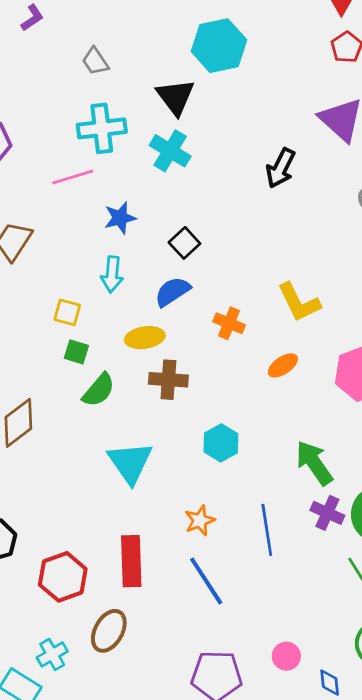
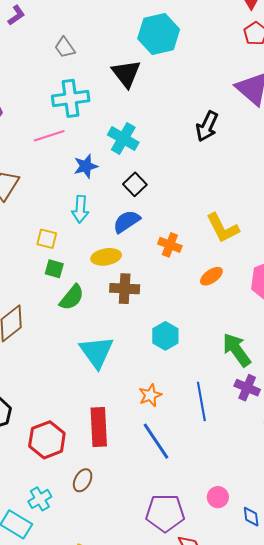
cyan cross: (170, 151) -> (123, 139), moved
brown ellipse: (109, 631) -> (83, 480), size x0.7

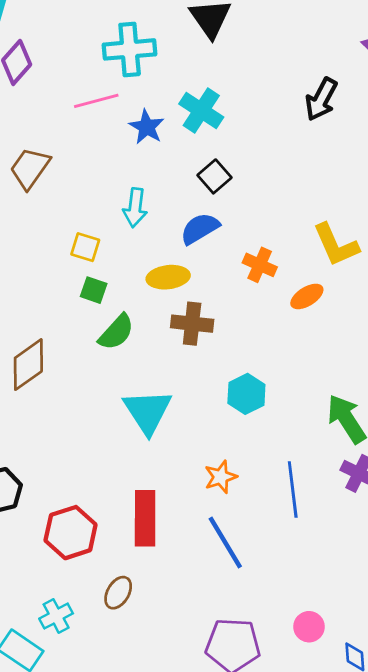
blue star: (86, 166) -> (147, 127), moved, turned -30
orange ellipse: (211, 276) -> (307, 296), moved

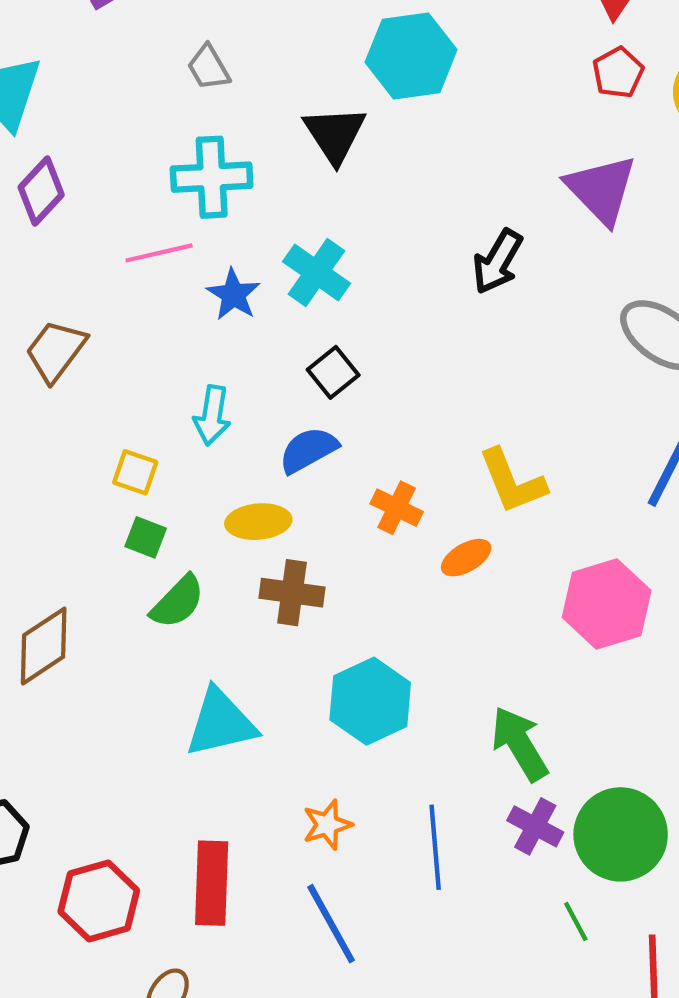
cyan hexagon: (246, 394) -> (370, 701), size x1.4
cyan triangle: (148, 412) -> (221, 723), turned 48

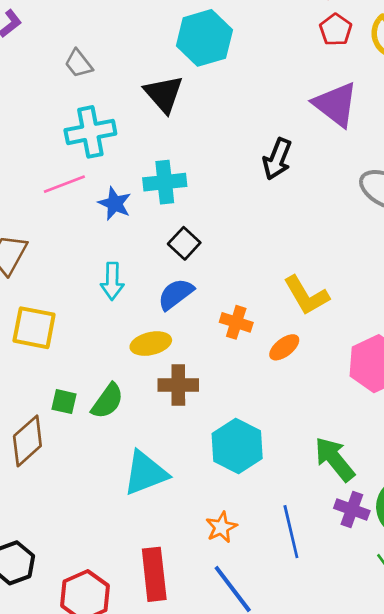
cyan cross: (317, 272) -> (165, 182), turned -33
yellow square: (135, 472) -> (34, 328), moved, size x1.6
green square: (146, 537) -> (64, 402), moved

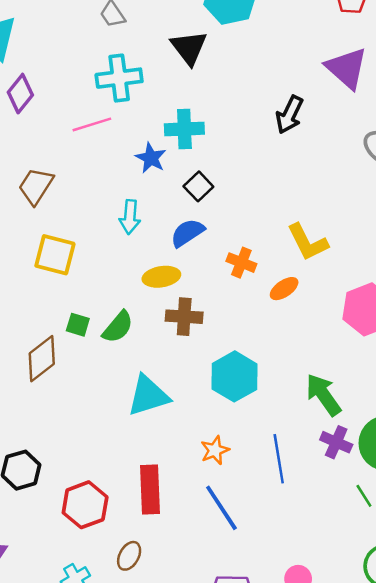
blue star: (115, 204) -> (151, 158), moved

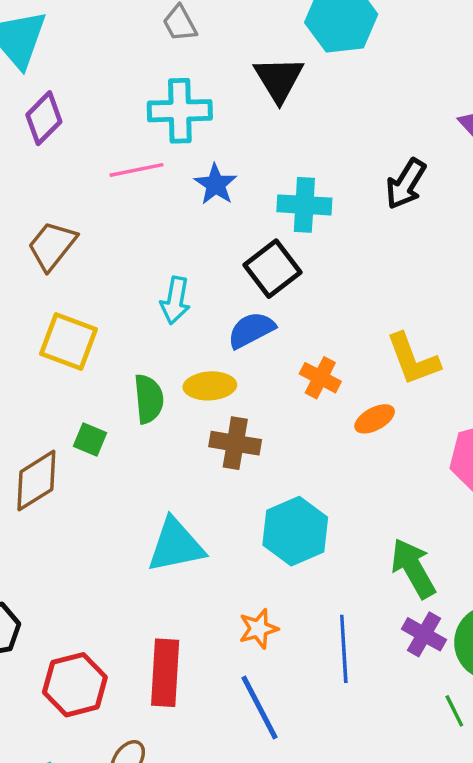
cyan cross: (184, 129) -> (304, 205), moved
blue star: (151, 158) -> (216, 184), moved
black square: (198, 186) -> (273, 269), size x1.4
green semicircle: (118, 327) -> (149, 399), moved, turned -51

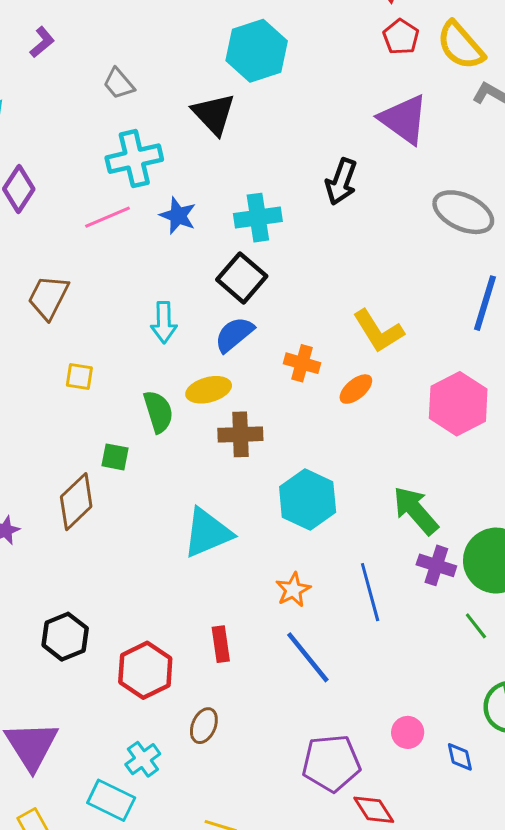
yellow square: (69, 341) -> (79, 376), size x0.6
red rectangle: (165, 673) -> (221, 644), size x0.6

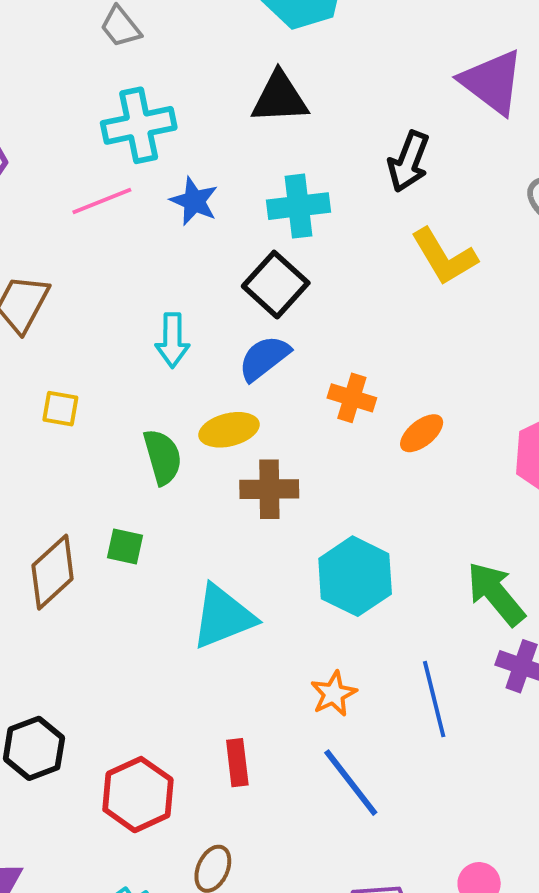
black triangle: (214, 114) -> (280, 98), moved, turned -51
yellow L-shape: (378, 331) -> (444, 257), moved
green square: (115, 457) -> (125, 546), moved

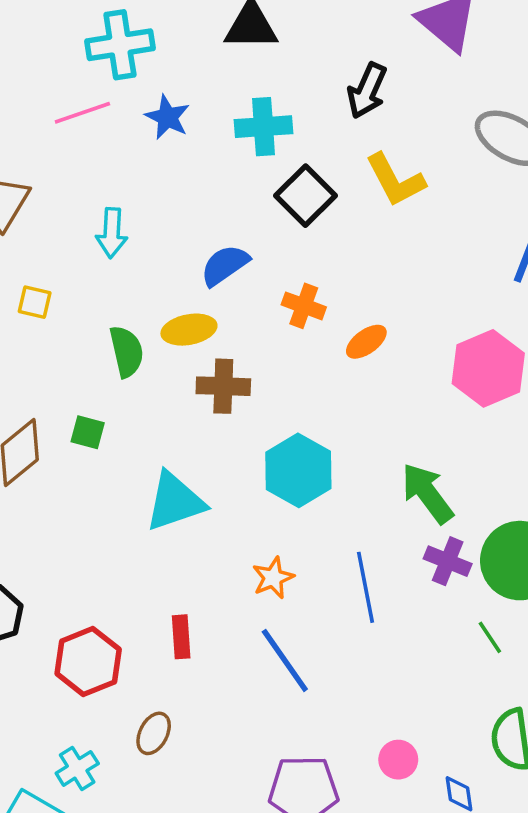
black square: (276, 285) -> (306, 196), moved
cyan arrow: (172, 340) -> (112, 233), moved

